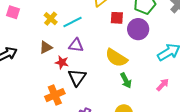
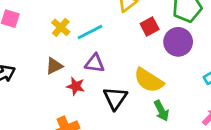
red square: (117, 18) -> (150, 27), turned -32
black triangle: (77, 77) -> (115, 98), moved

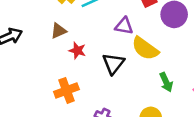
purple triangle: (95, 63) -> (124, 26), moved
green arrow: (161, 111) -> (166, 82), moved

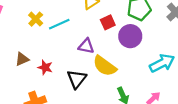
brown triangle: (58, 31) -> (22, 59), moved

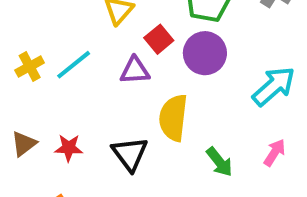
yellow cross: (36, 19) -> (30, 66), turned 32
purple triangle: (86, 46) -> (135, 71), moved
yellow semicircle: (105, 66) -> (173, 118), turned 75

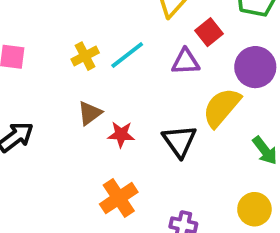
purple circle: (205, 53) -> (255, 67), moved
yellow semicircle: (173, 118) -> (222, 107), turned 33
brown triangle: (24, 144) -> (90, 113), moved

